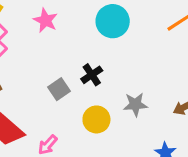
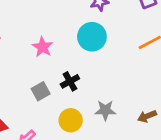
pink star: (46, 20) -> (43, 47), moved

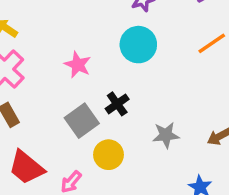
gray square: (41, 91) -> (82, 121), size x1.4
yellow circle: (71, 120) -> (109, 155), moved

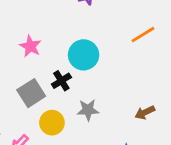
cyan circle: (138, 45) -> (84, 55), moved
gray star: (166, 135) -> (88, 110), moved

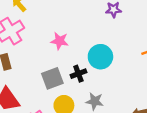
pink star: (30, 46) -> (60, 41), turned -30

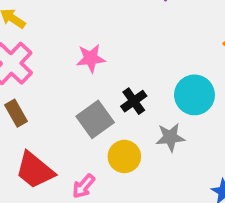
cyan circle: (100, 57) -> (194, 95), moved

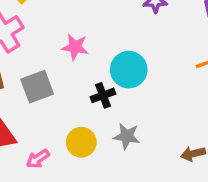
cyan circle: (194, 95) -> (129, 70), moved
gray square: (95, 119) -> (37, 87), moved

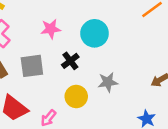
gray square: (37, 87) -> (32, 66), turned 30
black cross: (103, 95) -> (70, 61), moved

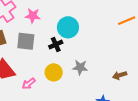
pink star: (51, 29) -> (33, 16), moved
cyan circle: (95, 33) -> (68, 27), moved

